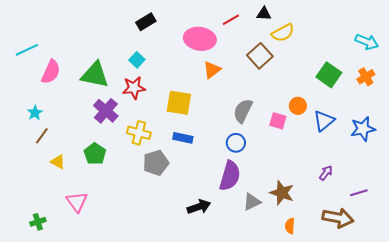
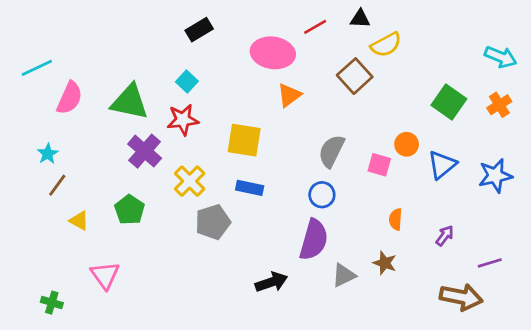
yellow cross: (139, 133) -> (190, 181), turned 30
brown star: (282, 193) -> (385, 263), size x0.7
green cross: (38, 222) -> (52, 303), turned 35
orange semicircle: (290, 226) -> (396, 219), moved

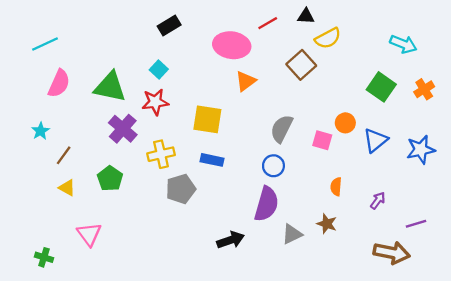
cyan arrow: (501, 57) -> (403, 44), moved
cyan line: (37, 68) -> (45, 44), moved
yellow cross: (190, 181) -> (161, 154), turned 32
brown line: (57, 185) -> (64, 155), moved

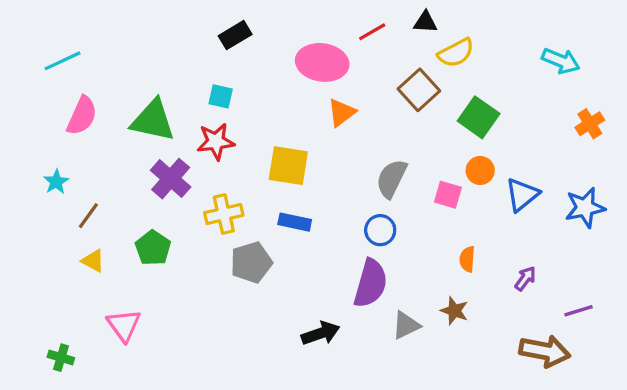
cyan square: (159, 70) -> (221, 96), turned -30
green square: (381, 87) -> (479, 117), moved

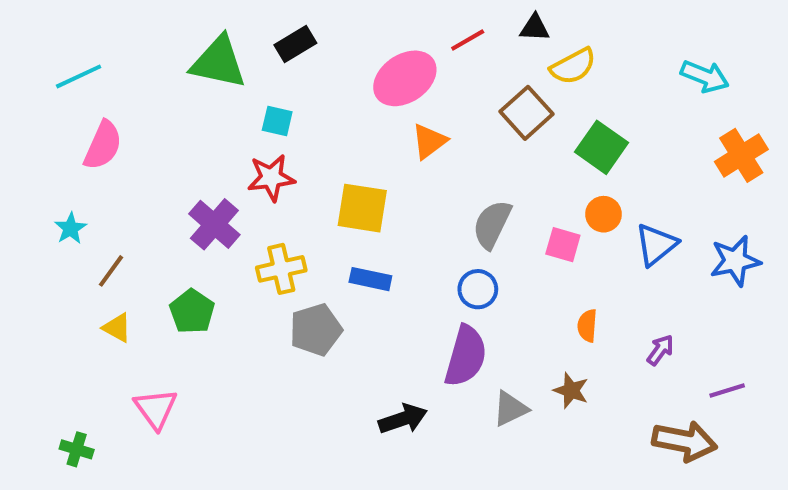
pink ellipse: (322, 62) -> (405, 78), turned -42
green triangle: (153, 121) -> (218, 62), moved
orange cross: (590, 124) -> (741, 155), size x1.4

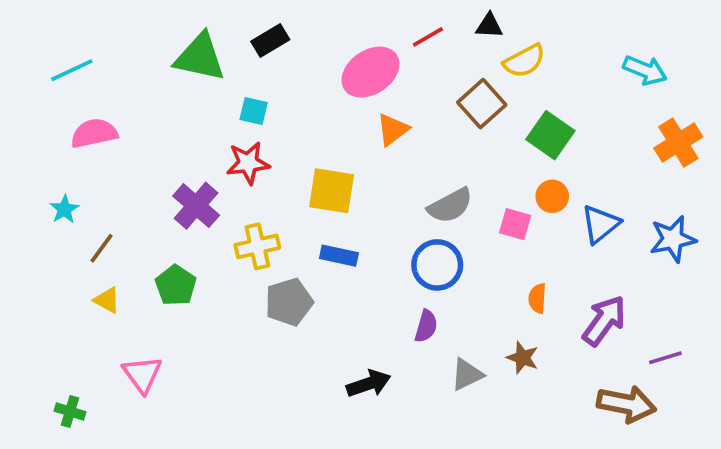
pink semicircle: (103, 145) -> (94, 133), turned -126
gray semicircle: (492, 224) -> (450, 206), turned -144
blue circle: (478, 289) -> (437, 265), size x1.4
purple arrow: (660, 350) -> (604, 321), size x1.8
purple semicircle: (466, 356) -> (426, 326), size x0.6

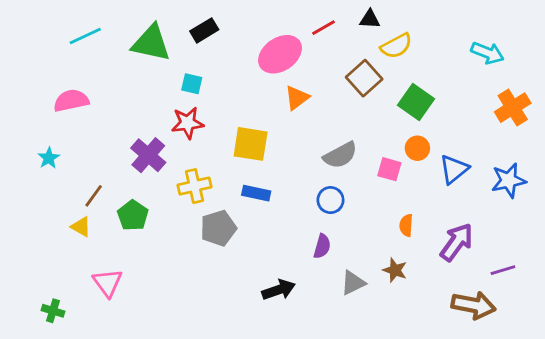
cyan line: (72, 70) -> (85, 36), moved
brown line: (102, 248) -> (94, 196), moved
blue circle: (437, 265) -> (330, 200), size x0.7

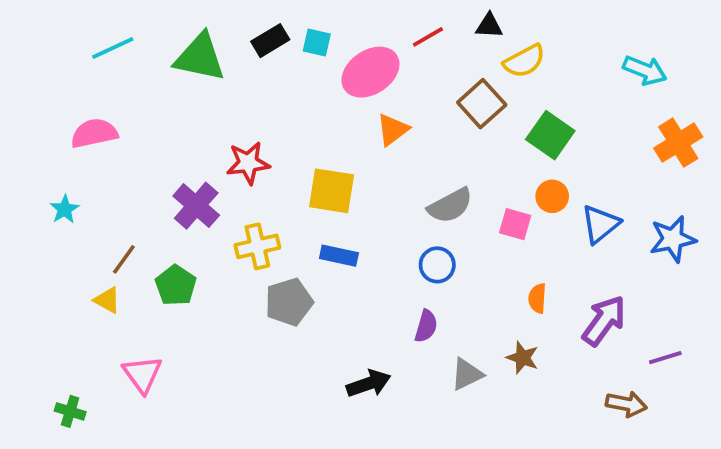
cyan square: (192, 84) -> (317, 42), moved
brown arrow: (473, 305) -> (626, 404), size x0.7

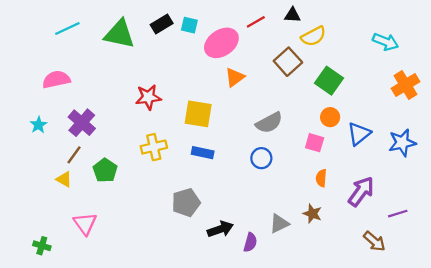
purple cross: (196, 206) -> (82, 123), moved
pink square: (515, 224) -> (315, 143), moved
gray pentagon: (289, 302) -> (186, 203), moved
purple semicircle: (426, 326) -> (250, 242), moved
brown arrow: (626, 404) -> (374, 241), turned 30

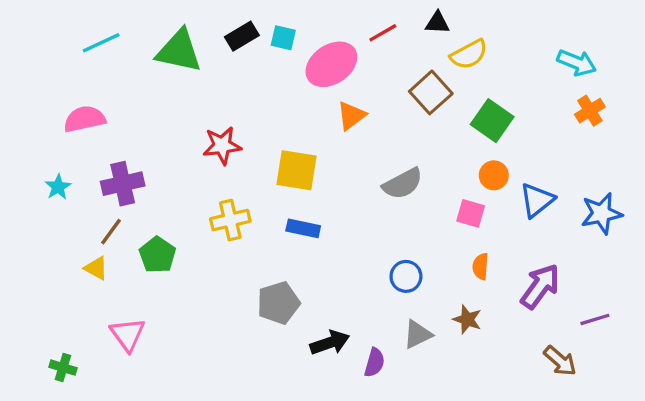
orange cross: (405, 85) -> (590, 111), moved, size x0.7
purple cross: (82, 123) -> (123, 184), turned 36
blue circle: (261, 158) -> (406, 276), moved

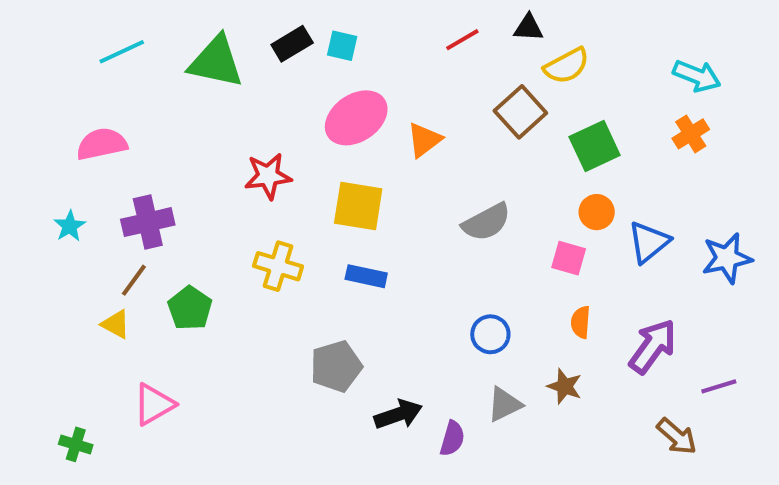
pink ellipse: (331, 64) -> (356, 118), moved
orange cross: (590, 111) -> (691, 134), moved
green square: (492, 121) -> (595, 146), turned 30
yellow cross: (230, 220) -> (278, 266), turned 30
pink triangle: (128, 334) -> (154, 404), turned 36

